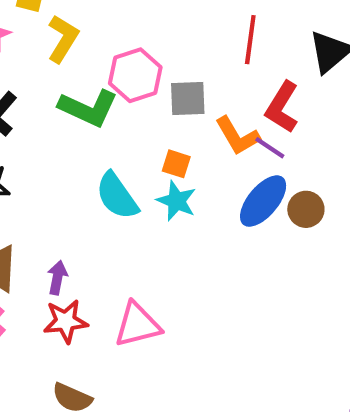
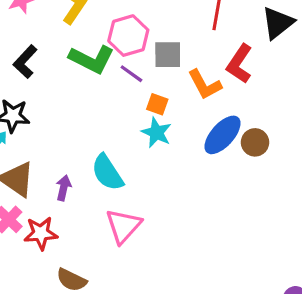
purple line: (270, 148) -> (131, 74), moved
cyan semicircle: (117, 196) -> (107, 173), moved
red star: (66, 321) -> (41, 233), moved
pink triangle: (137, 325) -> (123, 226), turned -36

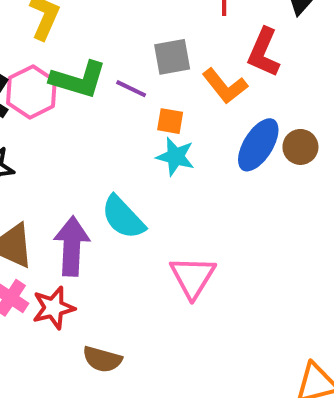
pink hexagon: (128, 36) -> (31, 92), moved
purple arrow: (64, 188) -> (72, 246), size x1.8
pink triangle: (123, 226) -> (193, 277), moved

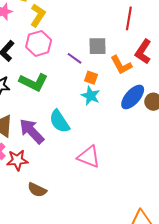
green L-shape: (78, 80) -> (33, 82), moved
pink hexagon: (31, 92) -> (39, 43), moved
purple arrow: (72, 246) -> (32, 131), turned -56
pink triangle: (193, 277) -> (89, 157), turned -50

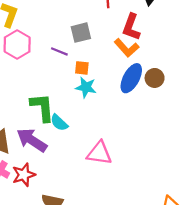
orange L-shape: (121, 65) -> (127, 48), moved
green L-shape: (33, 82) -> (42, 107), moved, turned -108
cyan semicircle: (60, 121) -> (59, 123), size x0.7

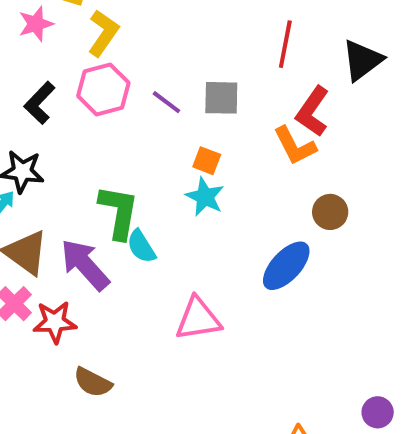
purple line: (59, 51) -> (166, 102), moved
blue ellipse: (131, 78) -> (286, 266), moved
pink triangle: (99, 153) -> (198, 319), turned -32

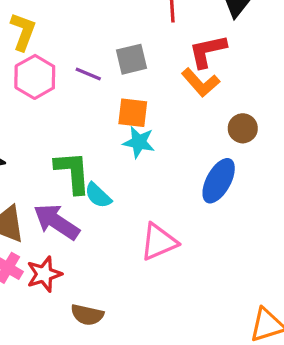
red L-shape: (313, 111) -> (208, 51), turned 57
orange square: (207, 161) -> (133, 113), size x1.4

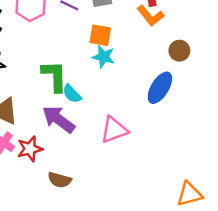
purple arrow: (56, 222) -> (59, 119), moved

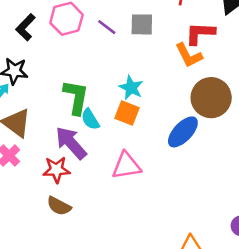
orange square: (100, 35) -> (127, 113), moved
brown circle: (179, 51) -> (211, 98), size x1.8
red star: (30, 149) -> (56, 170), moved

